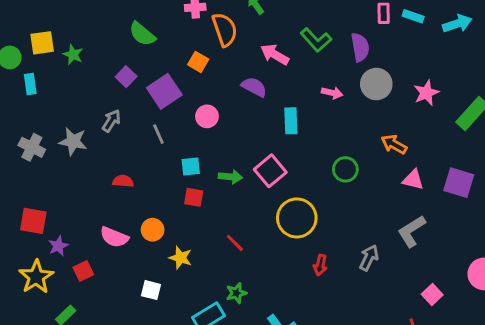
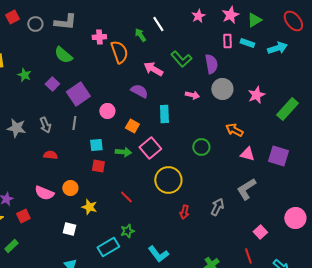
green star: (73, 55) -> (24, 75), moved
orange square: (198, 62) -> (132, 126), moved
gray arrow: (111, 121) -> (45, 125), moved, turned 126
gray line: (158, 134) -> (74, 123), turned 32

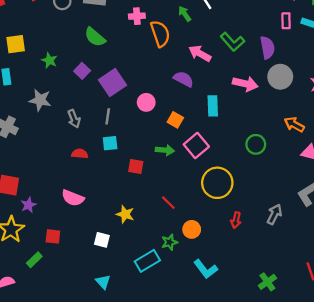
pink arrow: (192, 95) -> (245, 84), size x1.5
gray star: (16, 128) -> (40, 100), moved
cyan square: (96, 145) -> (110, 143), moved
orange circle: (70, 188) -> (192, 229), moved
red square: (23, 216) -> (53, 236), moved, turned 32

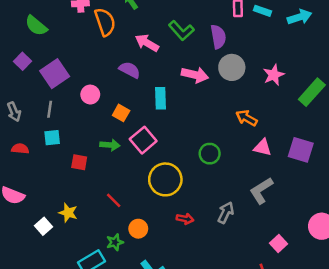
green circle: (256, 144) -> (210, 154), moved
red arrow: (236, 220) -> (185, 219), turned -91
white square: (102, 240) -> (43, 226), moved, turned 35

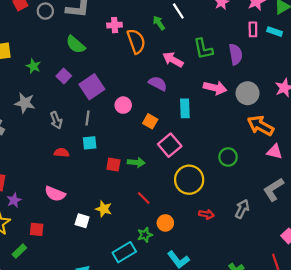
green L-shape: (181, 31) -> (203, 49), turned 30
gray circle: (232, 67) -> (248, 93), moved
orange arrow: (247, 118) -> (260, 126), size x1.4
green arrow: (110, 145) -> (136, 162), moved
white square: (43, 226) -> (82, 221), turned -32

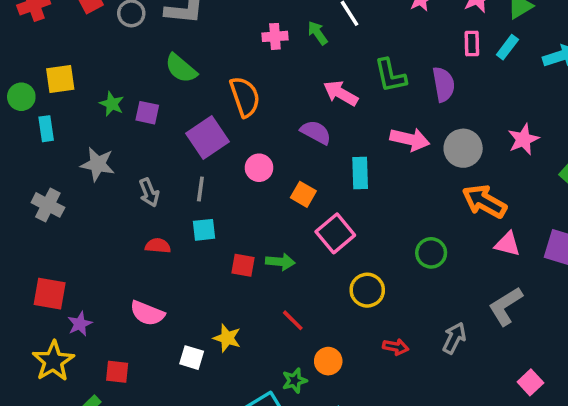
pink cross: (115, 25) -> (275, 36), moved
cyan rectangle: (275, 32) -> (507, 47), turned -72
orange semicircle: (136, 41) -> (245, 97), moved
purple square: (64, 76) -> (147, 113), moved, turned -32
yellow circle: (189, 180) -> (367, 290), size x0.7

